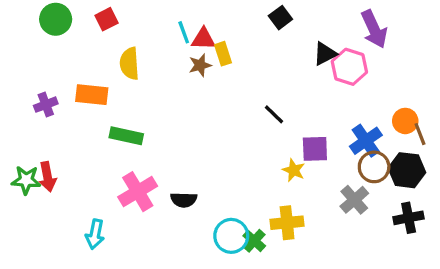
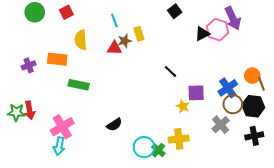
red triangle: (203, 39) -> (114, 48), moved
pink hexagon: (349, 67) -> (218, 30), moved
pink cross: (138, 192) -> (62, 127), moved
black semicircle: (184, 200) -> (114, 125), turned -35

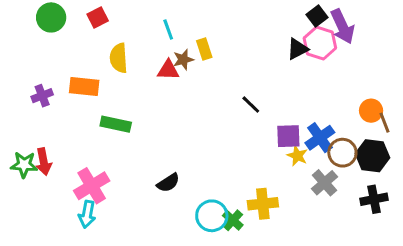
black square: (175, 11) -> (317, 16), moved
blue cross: (228, 88) -> (320, 138), moved
yellow star: (183, 106) -> (297, 156), moved

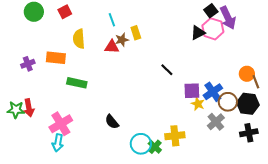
black semicircle: (168, 183) -> (112, 122), turned 84

